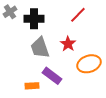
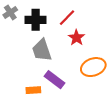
red line: (78, 15) -> (67, 18), moved
red star: (68, 44) -> (76, 38), moved

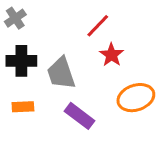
black cross: (36, 20) -> (21, 61), moved
orange rectangle: (33, 90) -> (23, 107), moved

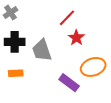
purple rectangle: (79, 116) -> (69, 83), moved

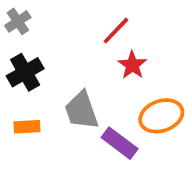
black cross: (15, 42) -> (25, 72), turned -30
gray trapezoid: (42, 50) -> (81, 110), moved

